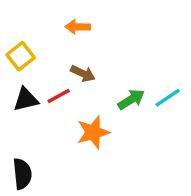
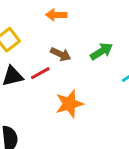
green arrow: (131, 99) -> (101, 51), moved

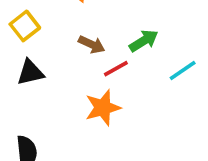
red line: (40, 73) -> (116, 69), moved

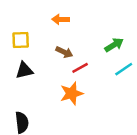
yellow square: (25, 26) -> (21, 40), turned 36
green arrow: (144, 41) -> (114, 45), moved

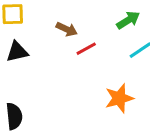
orange star: (72, 93) -> (119, 98), moved

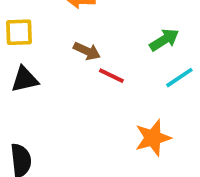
red line: (86, 49) -> (111, 76), turned 55

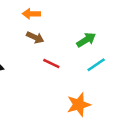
brown arrow: (87, 51) -> (35, 37), moved

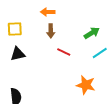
brown arrow: (35, 37) -> (51, 31), turned 64
orange star: (79, 105) -> (86, 85), turned 30

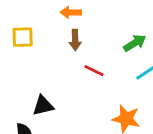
black triangle: (18, 54) -> (43, 106), moved

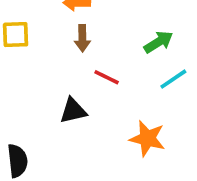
black triangle: (43, 106) -> (73, 111), moved

